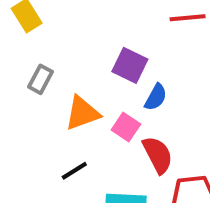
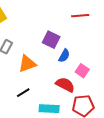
pink square: (126, 127) -> (82, 71), moved
red semicircle: (158, 155) -> (65, 85), turned -36

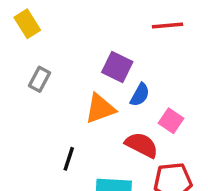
orange triangle: (27, 64) -> (100, 109), moved
black line: (23, 93) -> (69, 159), turned -40

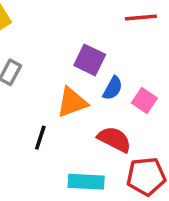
pink square: (171, 121) -> (144, 101), moved
black line: (69, 159) -> (40, 138), moved

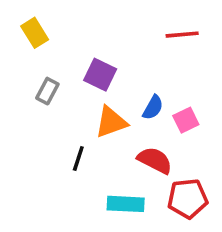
purple square: (90, 60) -> (100, 75), moved
pink square: (144, 101) -> (186, 120), turned 30

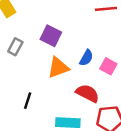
pink square: (186, 120) -> (108, 66), turned -35
black line: (78, 158) -> (28, 101), moved

